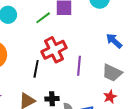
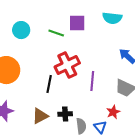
green line: (43, 18) -> (56, 33), turned 56
red star: (110, 97) -> (113, 112), moved

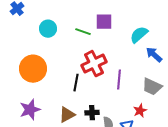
cyan semicircle: (112, 18) -> (139, 35), moved, turned 132

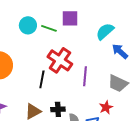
cyan circle: (48, 29) -> (28, 25), moved
red cross: (94, 64) -> (60, 60), turned -30

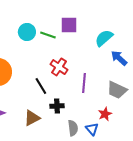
red cross: (60, 60) -> (59, 67), size x0.7
black line: (42, 79) -> (41, 86), turned -42
black cross: (58, 109) -> (57, 106), moved

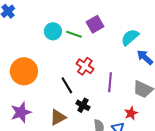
purple square: (69, 25) -> (95, 24), turned -30
black cross: (57, 106) -> (83, 105), turned 32

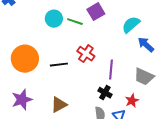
black line: (67, 85) -> (59, 65), moved, turned -66
black cross: (83, 105) -> (105, 93), moved

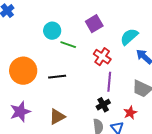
green line: (75, 22) -> (68, 45), moved
red cross: (86, 54) -> (102, 57), moved
black cross: (105, 93) -> (103, 105), turned 32

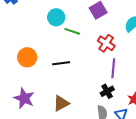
orange circle: (23, 71) -> (27, 57), size x0.7
purple star: (20, 112) -> (24, 98), turned -30

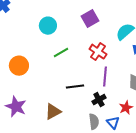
green line: (72, 31) -> (61, 53), moved, turned -49
black line: (61, 63) -> (75, 87), moved

